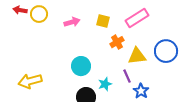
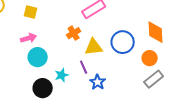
yellow square: (103, 21) -> (31, 12), moved
pink arrow: (72, 22) -> (29, 38), moved

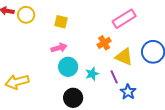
yellow triangle: (94, 47) -> (124, 57), turned 30
cyan star: (62, 75) -> (92, 74), moved

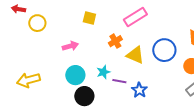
yellow circle: (26, 15) -> (37, 23), moved
yellow square: (61, 22) -> (89, 18), moved
cyan circle: (68, 67) -> (75, 75), moved
purple line: (114, 77) -> (119, 81), moved, turned -56

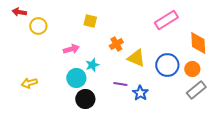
pink rectangle: (135, 17) -> (166, 20), moved
blue circle: (164, 50) -> (167, 65), moved
cyan star: (103, 72) -> (92, 65), moved
yellow arrow: (28, 80) -> (29, 83), size x0.7

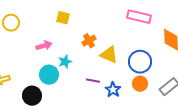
pink rectangle: (166, 20) -> (139, 17), turned 45
orange circle: (192, 69) -> (140, 84), moved
black circle: (85, 99) -> (32, 96), moved

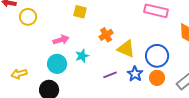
cyan circle: (49, 75) -> (57, 64), moved
purple line: (93, 81) -> (110, 75), turned -32
blue star: (113, 90) -> (135, 74), moved

